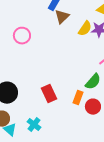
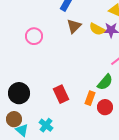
brown triangle: (62, 17) -> (74, 26), moved
yellow semicircle: (85, 29) -> (97, 29), turned 84

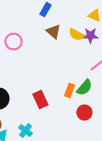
brown triangle: (74, 26) -> (53, 32), turned -35
orange rectangle: (90, 98) -> (69, 91), moved

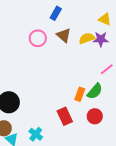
yellow semicircle: (76, 35) -> (87, 38), turned 133
pink circle: (13, 42) -> (38, 38), moved
red rectangle: (40, 100) -> (65, 116), moved

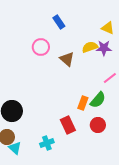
blue rectangle: (56, 13) -> (59, 22), turned -64
brown triangle: (64, 35) -> (67, 59), moved
cyan cross: (36, 134) -> (47, 143), moved, turned 32

